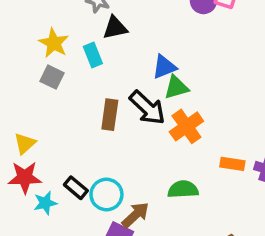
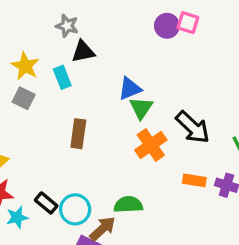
green triangle: (176, 87) -> (141, 108), turned -40
black arrow: (147, 108) -> (193, 127), moved
green semicircle: (183, 189) -> (128, 205), moved

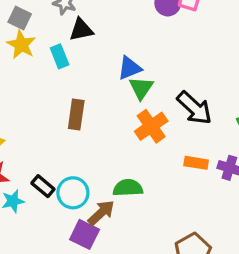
gray square: (24, 98) -> (20, 18), moved

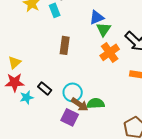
green semicircle: (128, 188) -> (96, 103), moved
cyan circle: (73, 193) -> (73, 92), moved
brown arrow: (101, 213) -> (80, 104), turned 78

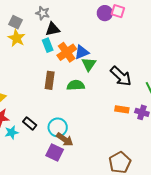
cyan rectangle: (55, 10) -> (48, 45), moved
orange cross: (110, 52) -> (67, 52), moved
green semicircle: (96, 103) -> (76, 85), moved

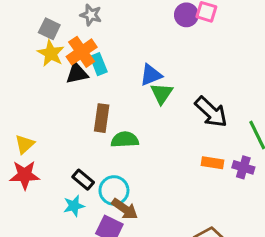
black triangle: (53, 29) -> (77, 73), moved
orange cross: (67, 52) -> (82, 52), moved
green semicircle: (76, 85) -> (125, 140), moved
black rectangle: (30, 123) -> (83, 180), moved
cyan star: (12, 132) -> (74, 206), moved

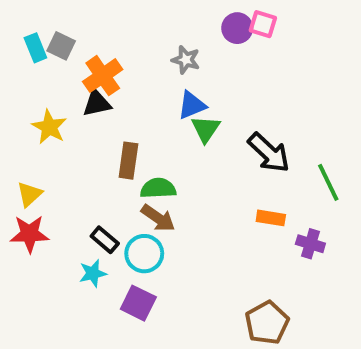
gray star: (91, 15) -> (186, 60), moved
yellow star: (51, 53) -> (49, 127), moved
cyan rectangle: (99, 64) -> (35, 48), moved
purple cross: (243, 167) -> (310, 244), moved
brown arrow: (125, 209) -> (158, 218), moved

